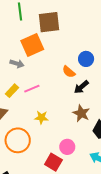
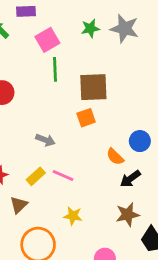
orange square: (32, 45) -> (86, 118), moved, size x0.6
pink line: (32, 89) -> (63, 176), turned 42
brown star: (81, 113) -> (128, 215), turned 30

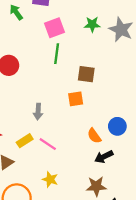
brown square: (93, 87) -> (86, 74), size x0.7
gray arrow: (45, 140) -> (38, 112), turned 63

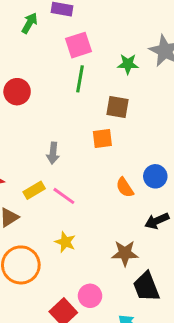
green arrow: (16, 12) -> (30, 23), turned 63
green star: (92, 24) -> (128, 64), moved
black arrow: (104, 157) -> (157, 221), moved

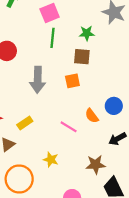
green star: (128, 64) -> (87, 33), moved
gray arrow: (53, 153) -> (38, 80), moved, size x1.6
pink line: (64, 196) -> (69, 127), moved

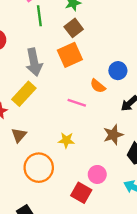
brown square: (82, 57) -> (74, 28), turned -30
orange square: (72, 81) -> (70, 55), size x1.5
yellow rectangle: (25, 123) -> (24, 94), moved, size x1.5

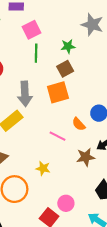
brown star: (113, 135) -> (86, 157), moved

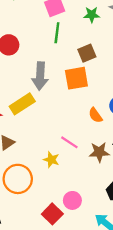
green star: (68, 46) -> (92, 15), moved
pink line: (58, 136) -> (69, 142), moved

